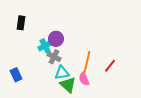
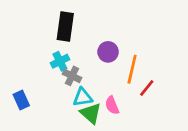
black rectangle: (21, 23) -> (65, 27), moved, size x1.5
purple circle: (56, 39) -> (108, 52), moved
orange line: (87, 62) -> (132, 69), moved

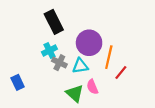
black rectangle: (65, 27) -> (54, 22), turned -35
purple circle: (108, 52) -> (89, 43), size x1.5
cyan triangle: (83, 97) -> (80, 66), moved

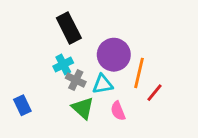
green triangle: (75, 93) -> (83, 108), moved

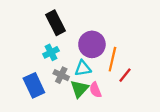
gray cross: (76, 80) -> (61, 75), moved
blue rectangle: (22, 105) -> (34, 85), moved, size x1.5
green triangle: (83, 108) -> (79, 89), moved, turned 30

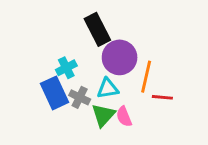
black rectangle: (56, 23) -> (97, 29), moved
red line: (125, 75) -> (162, 97), turned 56
blue rectangle: (34, 85) -> (54, 93), moved

